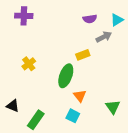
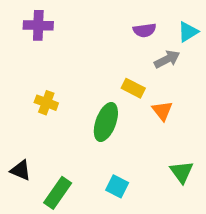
yellow rectangle: (83, 55) -> (133, 88), turned 48
yellow cross: (29, 64) -> (46, 103), turned -32
orange triangle: (80, 96) -> (162, 111), moved

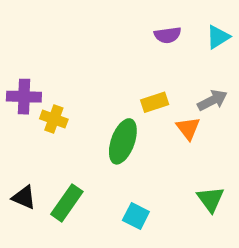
purple cross: (38, 25) -> (24, 97), moved
gray arrow: (167, 59) -> (212, 100), moved
yellow rectangle: (133, 88) -> (155, 102), turned -45
green rectangle: (58, 193) -> (67, 203), moved

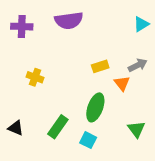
purple semicircle: (168, 35) -> (69, 21), moved, size x1.6
purple cross: (24, 97) -> (22, 27), moved
green ellipse: (123, 141) -> (95, 107), moved
green rectangle: (67, 203) -> (58, 127), moved

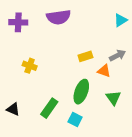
orange triangle: (122, 83) -> (104, 71), turned -32
green triangle: (136, 129) -> (113, 98), moved

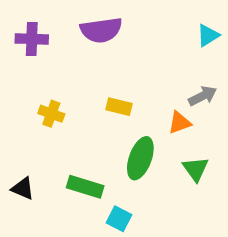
yellow rectangle: (85, 56) -> (119, 107), moved, turned 32
orange triangle: (104, 71) -> (180, 123), turned -40
green rectangle: (49, 108) -> (85, 187), turned 72
cyan square: (75, 119) -> (119, 219), moved

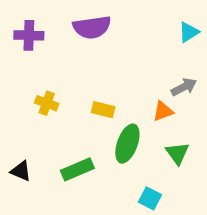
yellow rectangle: (119, 107) -> (103, 110), moved
green rectangle: (85, 187) -> (77, 169), turned -40
cyan square: (119, 219) -> (150, 198), moved

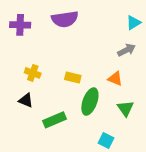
gray arrow: (184, 87) -> (127, 50), moved
orange triangle: (163, 111) -> (115, 79), turned 42
black triangle: (21, 171) -> (26, 100), moved

